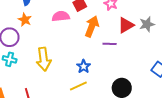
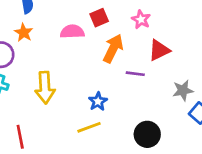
gray star: (147, 24) -> (183, 90), moved

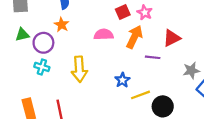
pink star: (141, 20) -> (145, 12), moved
pink semicircle: (72, 32) -> (104, 34), moved
yellow line: (89, 127) -> (140, 95), moved

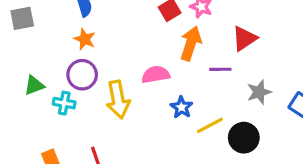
pink semicircle: (104, 34) -> (156, 75), moved
green triangle: (22, 35) -> (34, 85), moved
purple circle: (43, 43) -> (82, 75), moved
gray star: (191, 70) -> (259, 92), moved

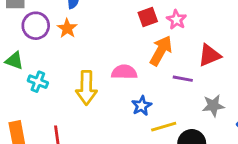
purple circle: (82, 75) -> (36, 26), moved
green triangle: (34, 85) -> (14, 61), turned 30

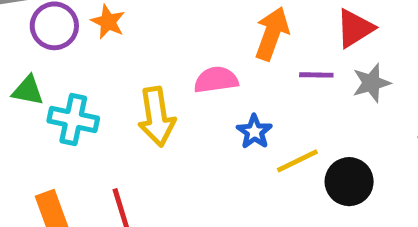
cyan cross: (38, 82) -> (73, 120), size x1.4
gray star: (213, 106) -> (371, 83), moved

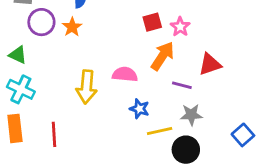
gray star: (371, 83) -> (191, 115), moved
cyan cross: (73, 120) -> (21, 89), moved
blue star: (254, 132) -> (139, 109), turned -30

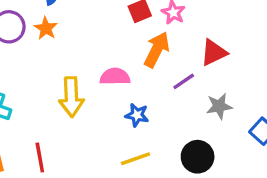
purple line: (182, 85) -> (184, 81), turned -42
gray star: (191, 115) -> (219, 106), moved
yellow line: (160, 131) -> (135, 159), moved

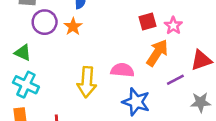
blue star: (137, 115) -> (136, 102), size x1.5

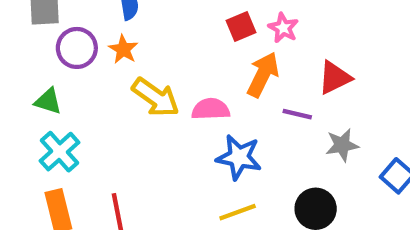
purple line: (175, 80) -> (297, 114), turned 48
yellow arrow: (87, 82) -> (156, 97), moved, turned -52
cyan cross: (26, 85) -> (59, 152), turned 30

